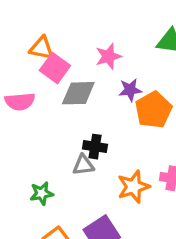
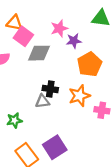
purple star: (130, 90) -> (74, 41), moved
orange star: (133, 187) -> (79, 96), moved

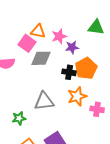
orange triangle: (14, 23) -> (38, 31), moved
black cross: (50, 89) -> (69, 72), moved
gray triangle: (42, 101) -> (44, 101), size x1.5

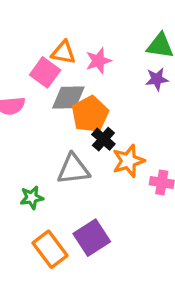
purple star: (72, 47) -> (157, 79), moved
orange pentagon: (86, 68) -> (90, 114), moved
black cross: (69, 72) -> (103, 139), moved, turned 32

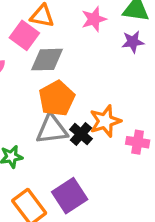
pink star: (98, 61) -> (94, 19), moved
orange pentagon: (90, 114) -> (57, 98), moved
black cross: (103, 139) -> (81, 134), moved

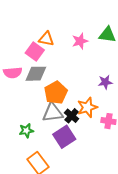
purple star: (133, 42) -> (105, 82), moved
gray diamond: (47, 60) -> (36, 74), moved
purple square: (70, 196) -> (64, 137), moved

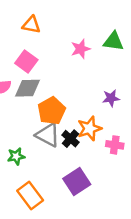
orange triangle: (46, 39) -> (31, 25), moved
gray triangle: (53, 113) -> (48, 135), turned 35
purple square: (64, 137) -> (77, 182), moved

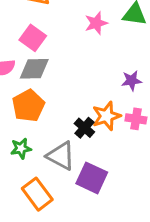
orange pentagon: (52, 111) -> (28, 106), moved
gray triangle: (48, 135) -> (61, 156), moved
pink cross: (115, 145) -> (136, 119), moved
purple square: (77, 182) -> (92, 178), turned -32

